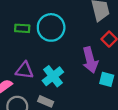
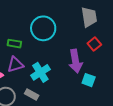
green rectangle: (22, 28) -> (14, 44), moved
purple triangle: (24, 70) -> (15, 65), turned -30

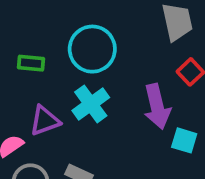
green rectangle: (14, 44) -> (31, 63), moved
cyan cross: (40, 72) -> (91, 104), moved

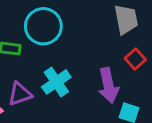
cyan circle: (92, 49) -> (43, 26), moved

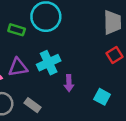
purple arrow: (108, 85) -> (69, 83), moved, size x0.6

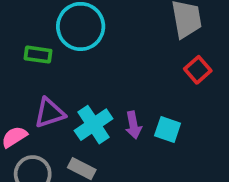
cyan cross: (49, 63) -> (94, 125), moved
cyan square: (102, 97) -> (168, 130), moved

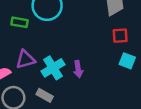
red square: (198, 70) -> (120, 36), turned 35
cyan square: (168, 130) -> (127, 61), moved

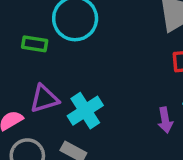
purple arrow: (78, 69) -> (165, 120), moved

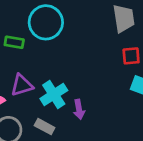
purple arrow: (165, 120) -> (79, 109), moved

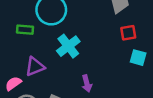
cyan cross: (54, 94) -> (68, 46), moved

